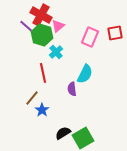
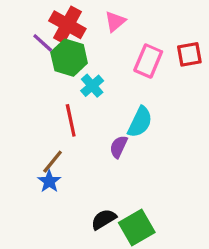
pink triangle: (58, 26) -> (115, 21), moved
purple semicircle: (72, 89) -> (119, 147), turned 32
blue star: (42, 110) -> (49, 181), moved

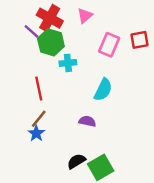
cyan cross: (92, 86) -> (68, 63), turned 35
red line: (71, 120) -> (39, 88), moved
purple semicircle: (119, 147) -> (87, 121), moved, turned 77

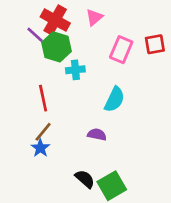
black semicircle: (76, 161) -> (85, 179), turned 72

